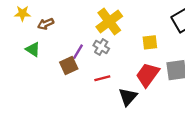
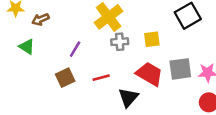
gray cross: (101, 47) -> (120, 42), moved, turned -35
brown square: (69, 66) -> (65, 78), moved
red trapezoid: (148, 75) -> (149, 74), turned 84

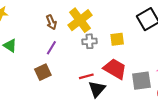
brown arrow: (40, 19) -> (51, 22), moved, turned -88
gray square: (180, 69) -> (141, 81), moved
red line: (101, 78) -> (86, 76), moved

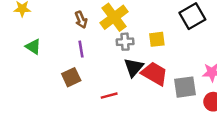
purple line: (51, 48) -> (81, 49), turned -40
red line: (86, 76) -> (109, 96), moved
black triangle: (97, 89) -> (134, 67), moved

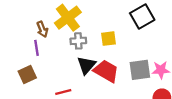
brown arrow: (81, 20) -> (42, 29), moved
gray square: (185, 87) -> (140, 70), moved

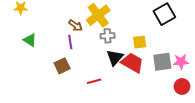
brown arrow: (42, 29) -> (75, 25), turned -32
yellow square: (109, 39) -> (140, 42), moved

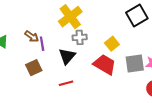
brown arrow: (75, 25) -> (32, 36), moved
yellow square: (140, 42) -> (112, 44), turned -32
black triangle: (115, 58) -> (67, 56), moved

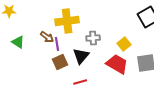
yellow cross: (70, 17) -> (67, 21), moved, turned 30
brown square: (34, 68) -> (60, 62), moved

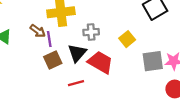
red trapezoid: (117, 64) -> (100, 62), moved

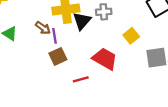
gray cross: (91, 32) -> (104, 12), moved
black triangle: (77, 53) -> (82, 21), moved

